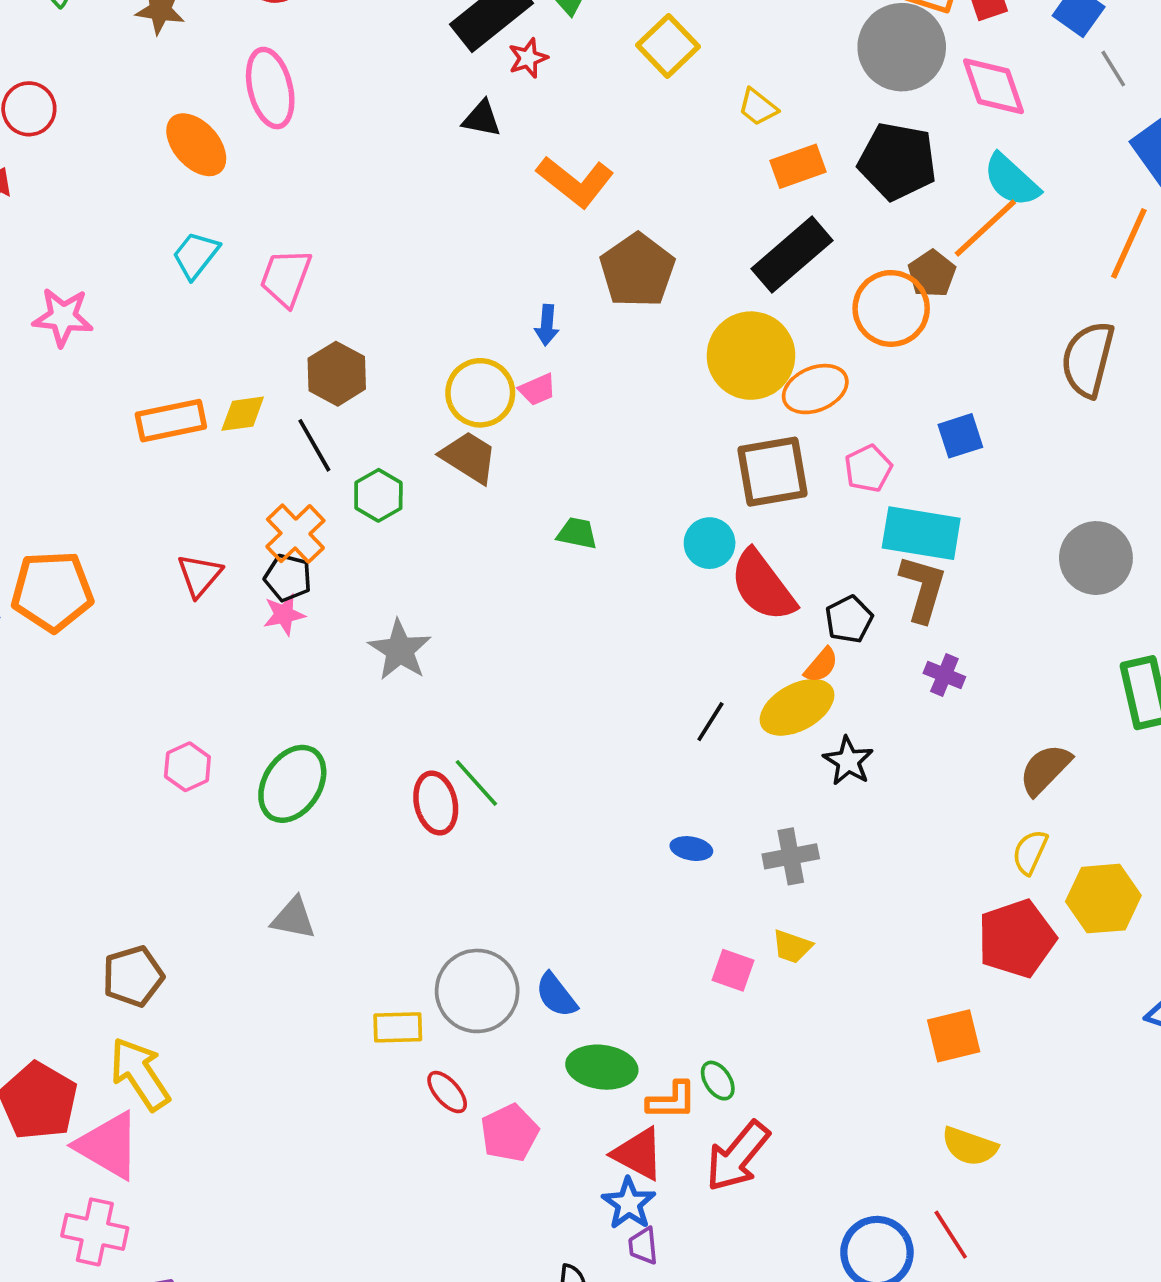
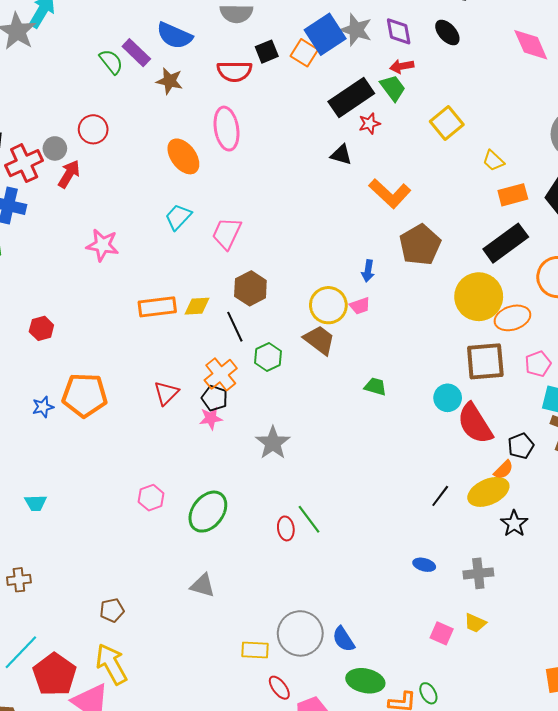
red ellipse: (436, 803) -> (286, 528), size x0.7
brown pentagon: (133, 976) -> (112, 610), size x0.7

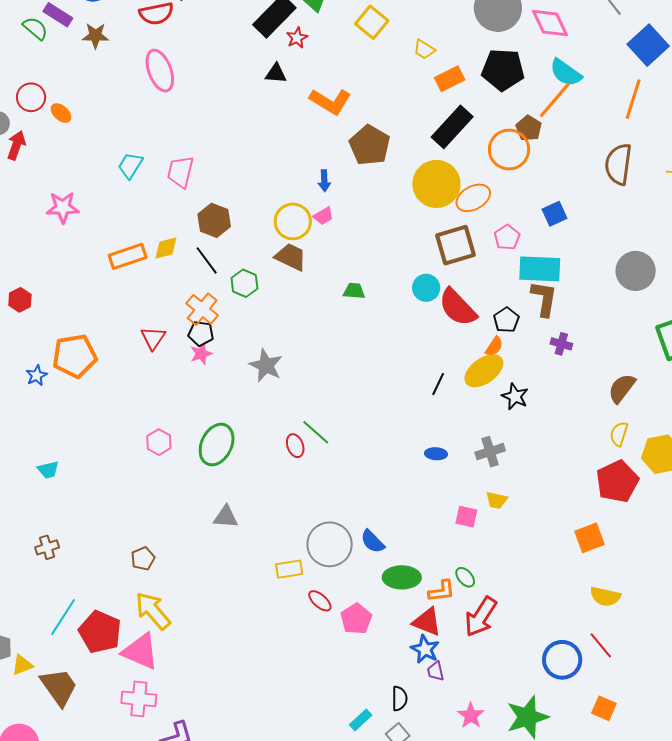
orange ellipse: (183, 156) -> (61, 113), moved, size x0.6

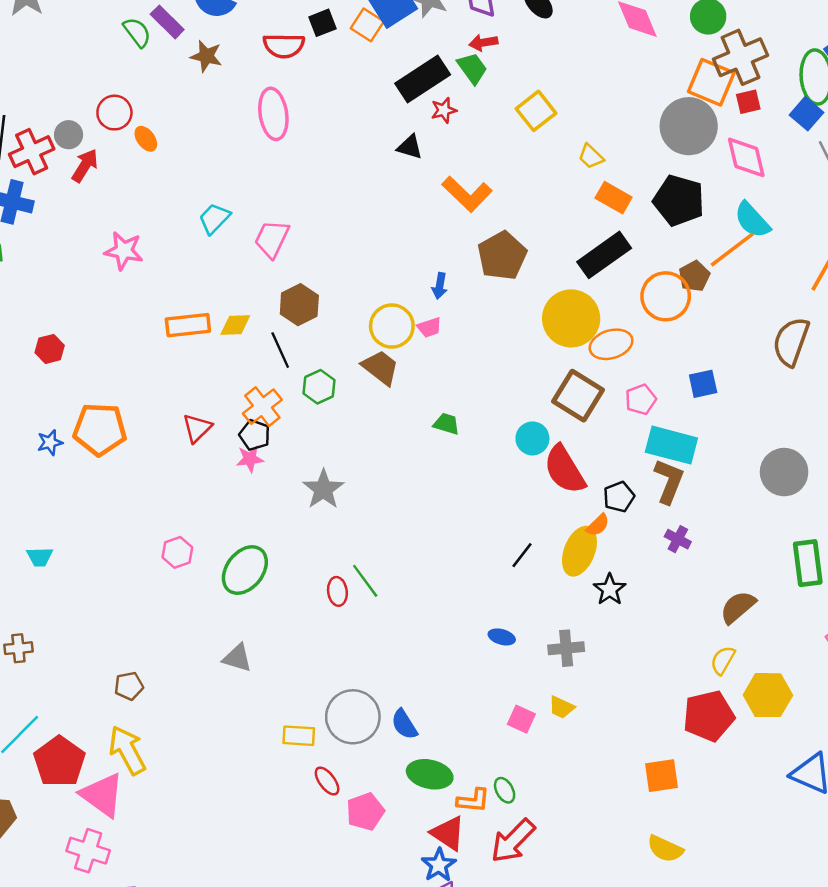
orange rectangle: (450, 79) -> (614, 198), turned 44
brown square: (456, 245) -> (578, 396), turned 36
yellow ellipse: (484, 371) -> (579, 551), turned -45

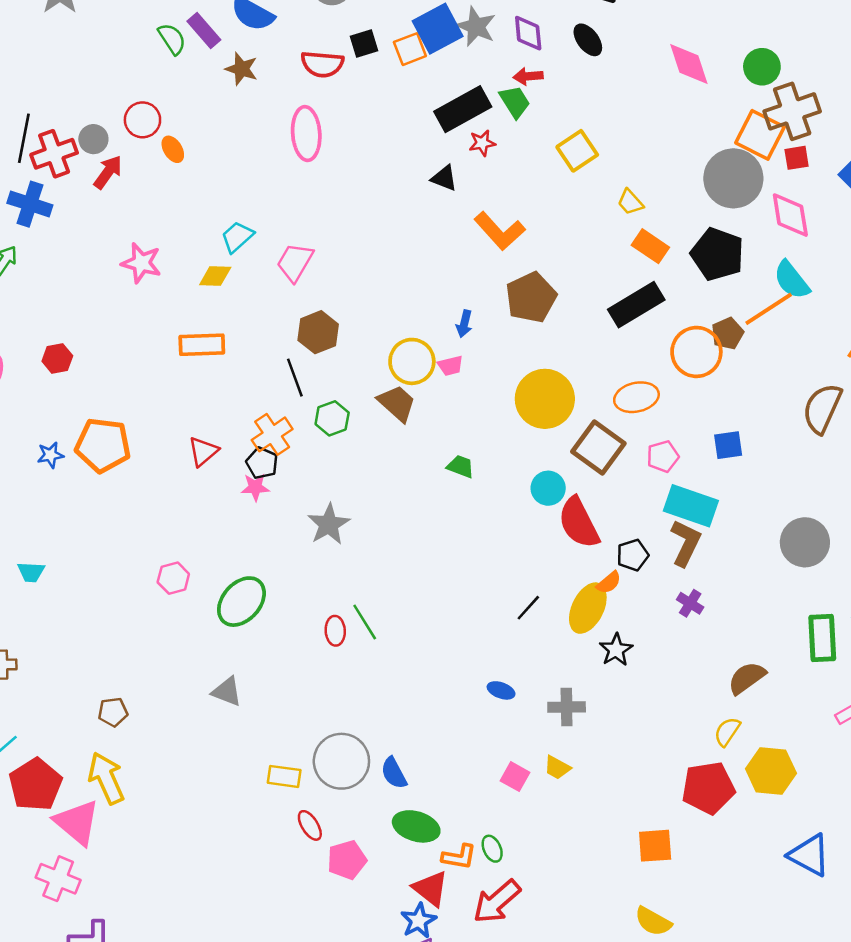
orange square: (367, 25) -> (410, 49), turned 32
yellow circle: (571, 318) -> (545, 399), moved
yellow diamond: (235, 325) -> (215, 276), moved

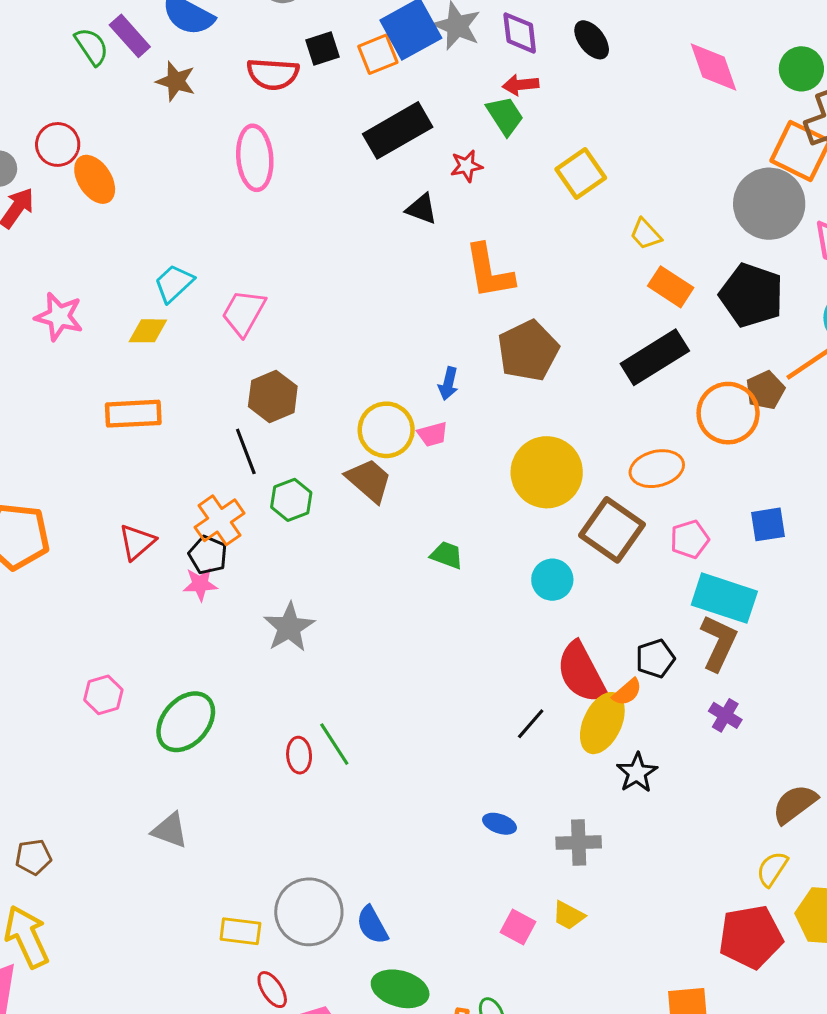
black rectangle: (463, 109) -> (398, 130), moved
orange ellipse: (173, 149) -> (95, 179), size x1.5
orange L-shape: (500, 231) -> (489, 271), turned 33
red semicircle: (579, 523) -> (582, 673), moved

